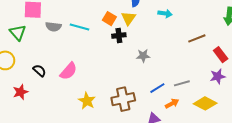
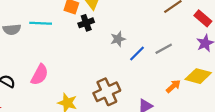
gray line: (182, 83) -> (164, 49), moved
blue line: (157, 88) -> (137, 54), moved
orange arrow: (172, 103) -> (173, 86), moved

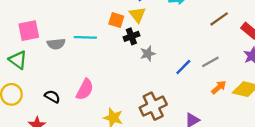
gray star: (118, 39) -> (148, 54), moved
orange arrow: (173, 86) -> (219, 87), moved

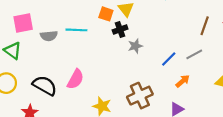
brown line: (219, 19) -> (205, 26), moved, turned -36
orange arrow: (219, 87) -> (183, 81), moved
black semicircle: (52, 97) -> (45, 86), size x1.6

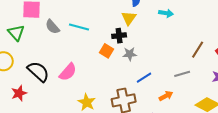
orange square: (106, 14) -> (106, 51), moved
gray semicircle: (49, 36) -> (52, 27), turned 42
blue line: (169, 59) -> (144, 78), moved

